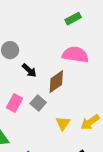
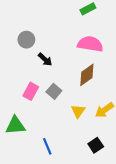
brown diamond: (56, 82) -> (87, 75), moved

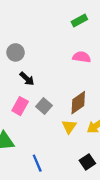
pink semicircle: (90, 44) -> (82, 57), size x0.7
black arrow: (45, 59) -> (27, 79), moved
brown diamond: (87, 75) -> (78, 103), moved

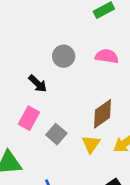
gray circle: (16, 52) -> (64, 56), moved
gray square: (44, 106) -> (56, 134), moved

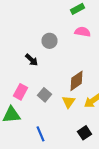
pink semicircle: (107, 56) -> (82, 32), moved
pink rectangle: (29, 118) -> (20, 92), moved

